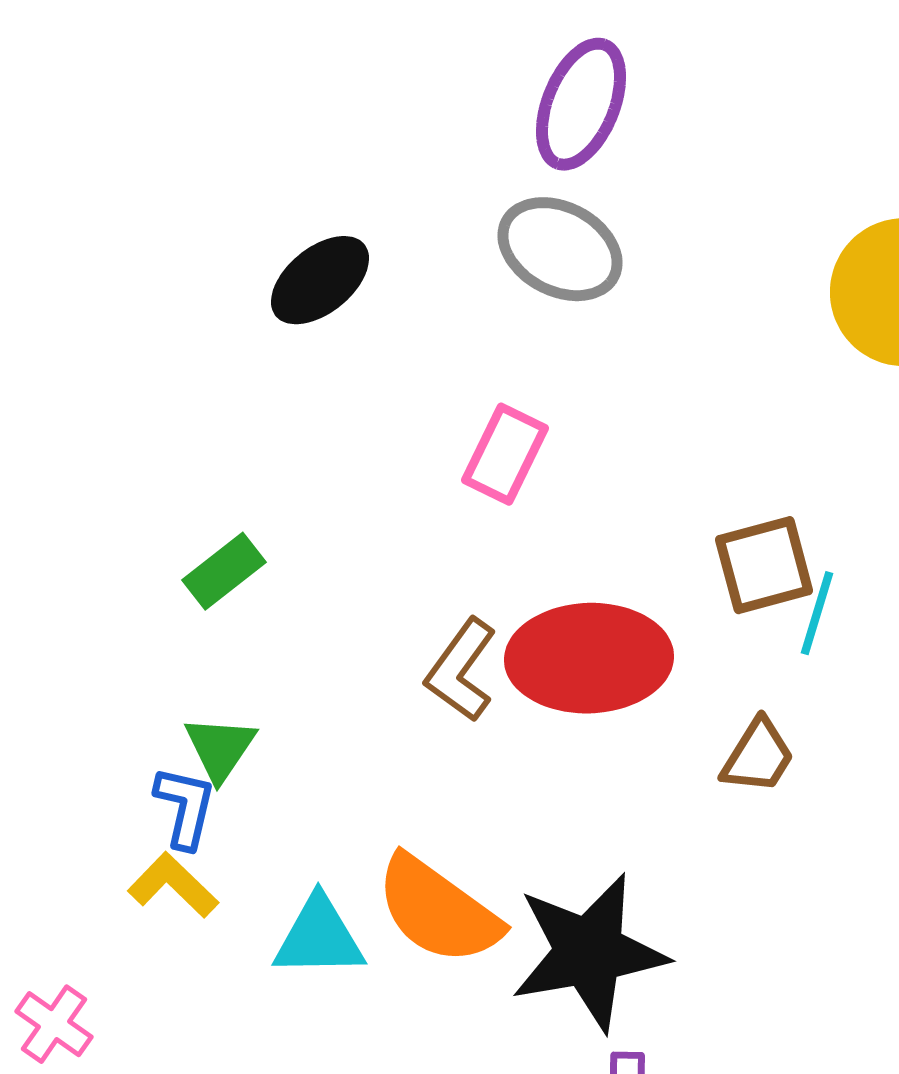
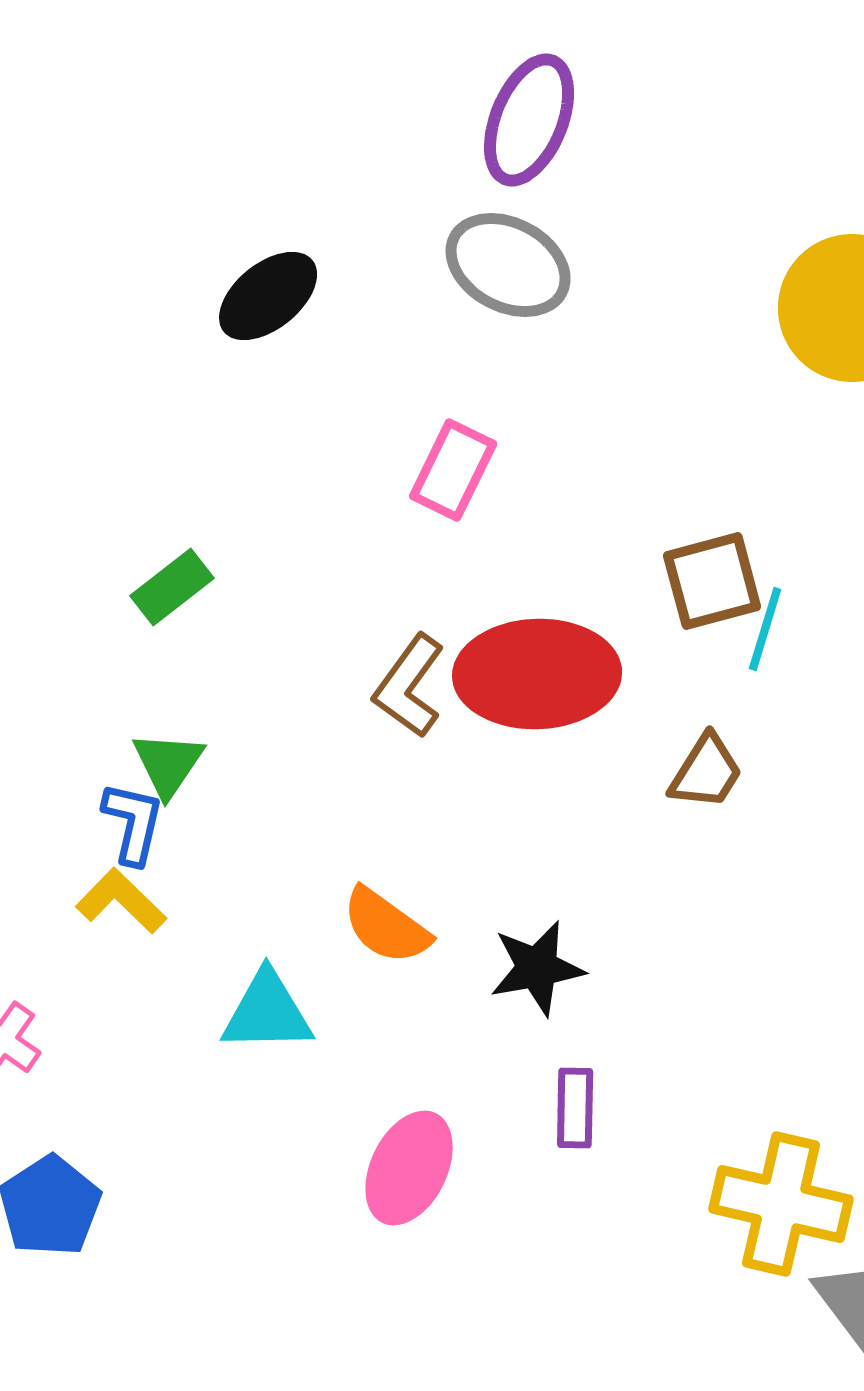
orange semicircle: (438, 910) -> (386, 926), size x0.7
cyan triangle: (319, 937) -> (267, 1012), moved
black star: (589, 952) -> (537, 968), size x0.6

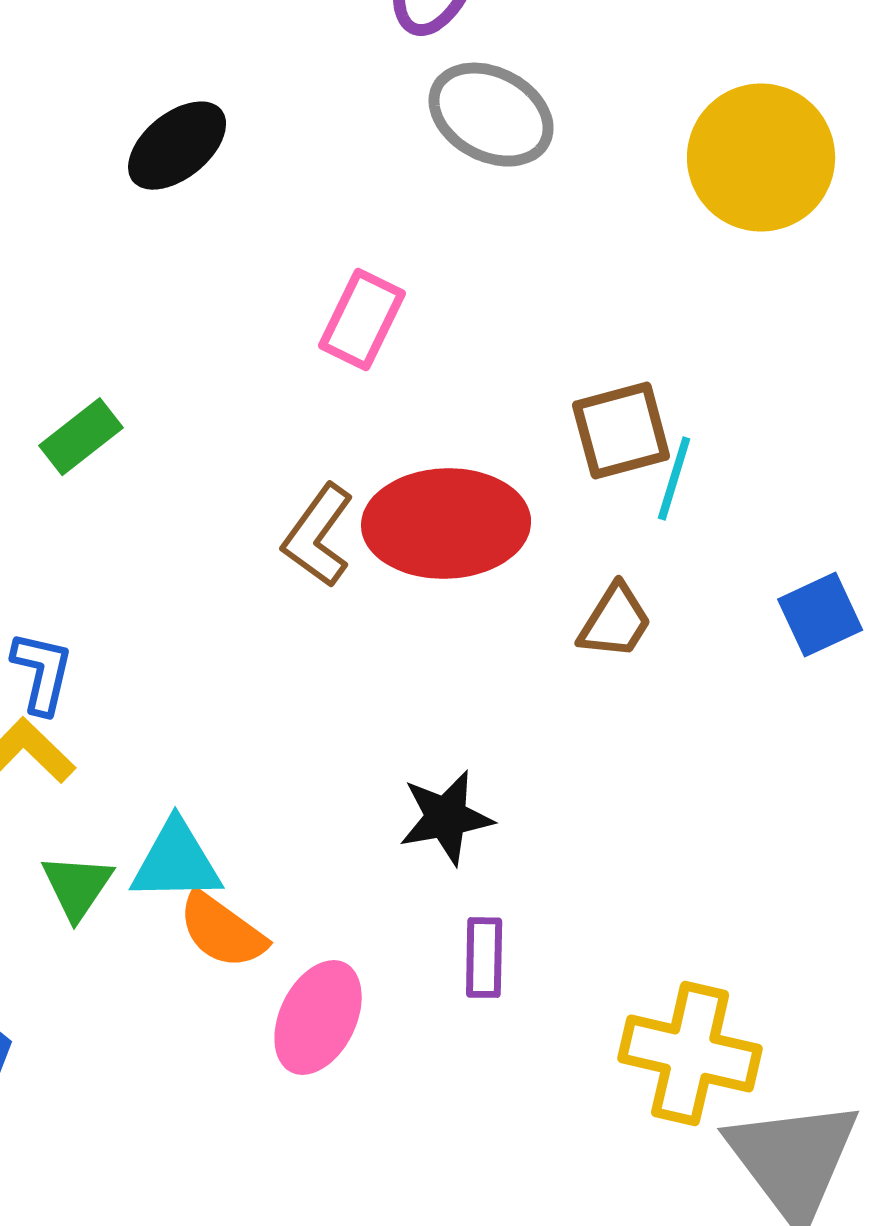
gray ellipse: (508, 265) -> (491, 115), moved
green triangle: (168, 764) -> (77, 887), moved
orange semicircle: (386, 926) -> (222, 931), moved

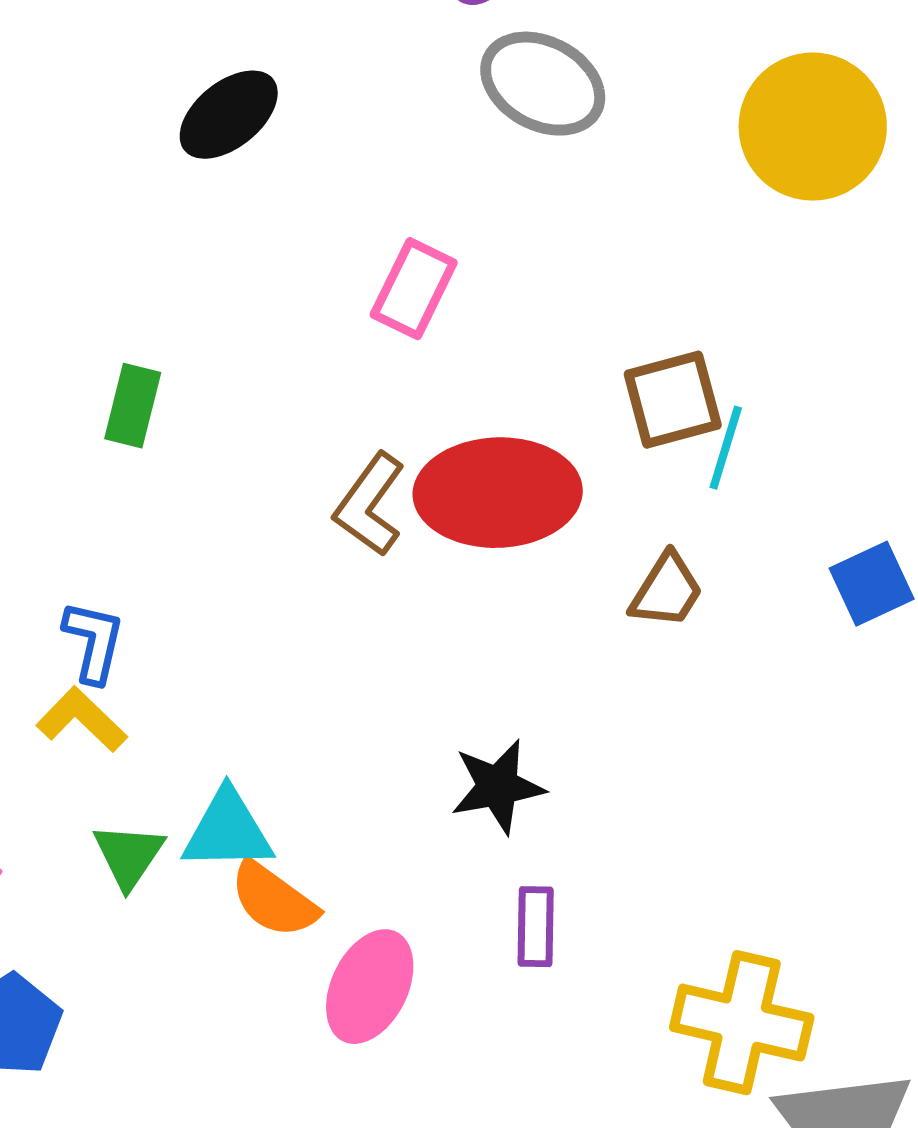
green rectangle: (81, 437) -> (133, 406), turned -38

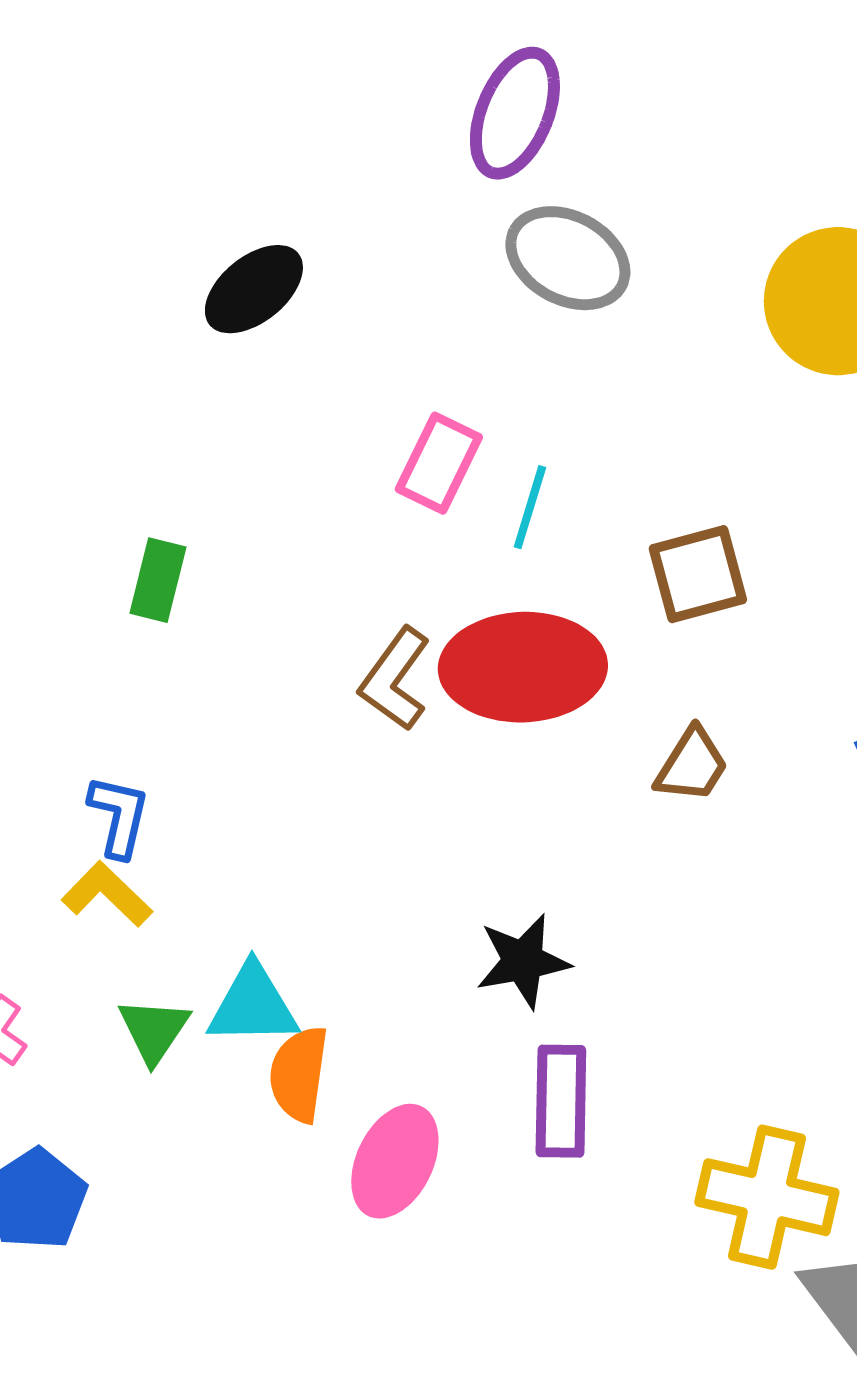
cyan line: (726, 448) -> (530, 507), moved
orange semicircle: (274, 900) -> (299, 1074), turned 62
purple rectangle: (536, 927) -> (561, 1101), size x1.4

